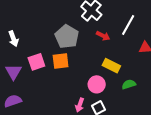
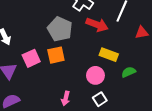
red arrow: (103, 36) -> (97, 25), size x1.5
pink arrow: (80, 105) -> (66, 98), moved

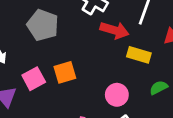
gray pentagon: (60, 29) -> (43, 25), moved
yellow rectangle: (109, 55) -> (139, 55), moved

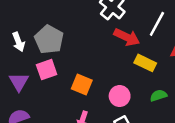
gray pentagon: (43, 25) -> (49, 39), moved
orange square: (65, 72) -> (82, 84), moved, turned 30

